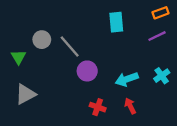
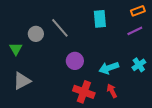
gray line: (70, 47) -> (60, 28), moved
red cross: (98, 107) -> (84, 92), size x1.5

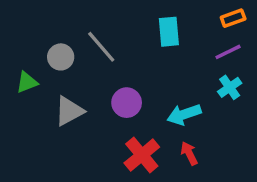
green triangle: (16, 49) -> (27, 82), turned 40
cyan cross: (139, 65) -> (230, 87), moved
gray triangle: (22, 81) -> (69, 111), moved
red cross: (84, 92) -> (142, 155), turned 30

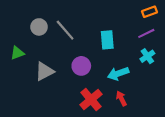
cyan rectangle: (169, 32) -> (107, 40), moved
gray circle: (61, 57) -> (39, 27), moved

